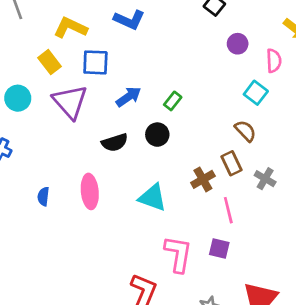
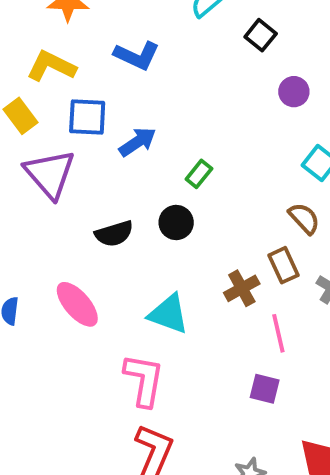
blue arrow: (129, 97) -> (138, 142), moved
pink ellipse: (90, 191) -> (77, 304), turned -36
pink L-shape: (178, 254) -> (144, 380), moved

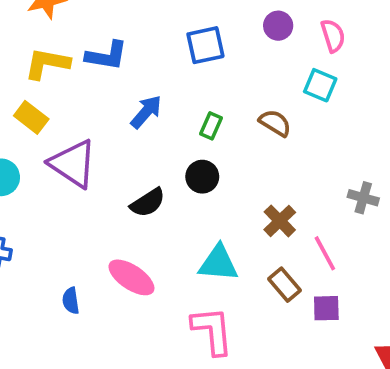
blue L-shape: (137, 55) -> (107, 56), moved
blue square: (87, 117) -> (205, 45), moved
brown semicircle: (304, 218) -> (275, 123), moved
brown rectangle: (283, 265) -> (285, 285), moved

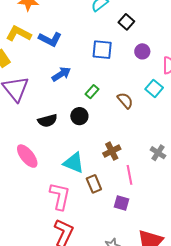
brown rectangle: (285, 285) -> (94, 184), moved

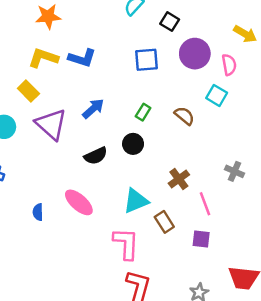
purple circle: (142, 51) -> (195, 54), size x1.6
blue arrow: (61, 74) -> (93, 109), moved
cyan triangle: (74, 163) -> (136, 201), turned -35

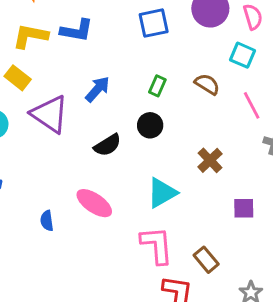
pink line: (205, 204) -> (252, 105), moved
brown rectangle: (164, 222) -> (206, 260), moved
purple square: (201, 239) -> (244, 208), moved

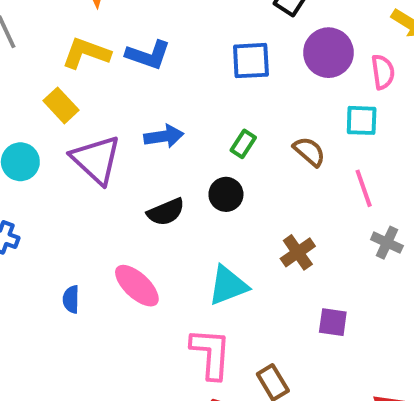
cyan square: (243, 55) -> (362, 120), turned -30
blue arrow: (97, 89) -> (164, 136), turned 32

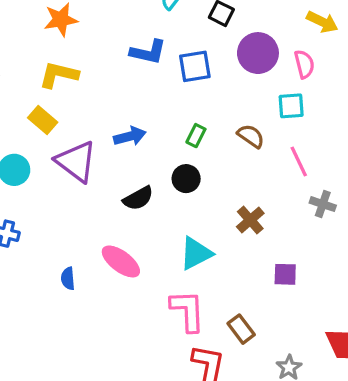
blue L-shape: (148, 55) -> (148, 52), moved

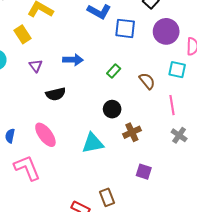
purple triangle: (76, 161) -> (36, 66), size x0.5
black circle: (186, 179) -> (112, 109), moved
black semicircle: (138, 198) -> (56, 94), moved
pink L-shape: (188, 311) -> (27, 168), moved, turned -36

